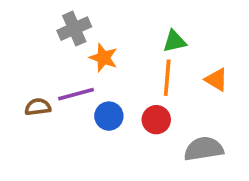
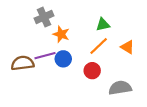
orange line: (167, 78) -> (99, 46), turned 42
brown semicircle: (38, 107) -> (23, 63), size x1.5
blue circle: (109, 116) -> (63, 59), moved

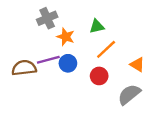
green triangle: (103, 25) -> (97, 26), moved
orange triangle: (128, 47) -> (137, 64), moved
gray semicircle: (120, 88) -> (129, 94), turned -30

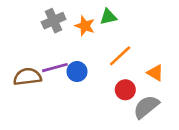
green triangle: (97, 26) -> (108, 17), moved
orange star: (66, 37) -> (85, 26), moved
red circle: (99, 76) -> (125, 90), moved

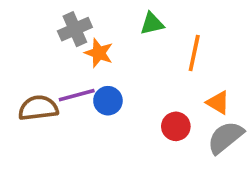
orange star: (85, 26) -> (99, 53), moved
orange line: (120, 56) -> (194, 53), moved, turned -35
gray semicircle: (146, 107) -> (225, 137), moved

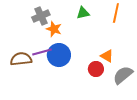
orange line: (194, 53) -> (116, 13), moved
blue circle: (108, 101) -> (59, 55), size x1.5
orange triangle: (218, 103) -> (107, 56), moved

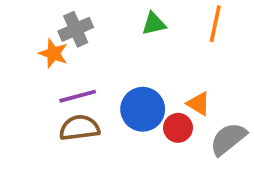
orange star: (54, 29) -> (53, 53), moved
blue circle: (59, 55) -> (143, 109), moved
brown semicircle: (21, 59) -> (79, 128), moved

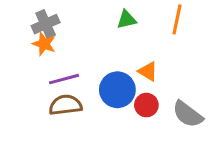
gray cross: (76, 29) -> (46, 24), moved
orange triangle: (198, 104) -> (148, 71), moved
gray semicircle: (228, 139) -> (188, 114), turned -104

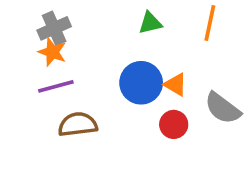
purple line: (64, 79) -> (56, 86), moved
blue circle: (117, 90) -> (141, 83), moved
gray semicircle: (188, 114) -> (223, 108), moved

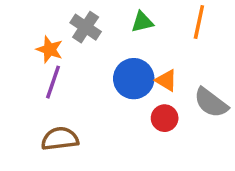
gray cross: (54, 28) -> (86, 27), moved, turned -32
purple line: (56, 86) -> (53, 82), turned -56
brown semicircle: (78, 124) -> (60, 139), moved

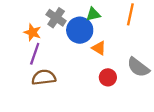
blue circle: (134, 79) -> (80, 30), moved
orange triangle: (166, 80) -> (99, 48), moved
brown semicircle: (60, 139) -> (44, 77), moved

